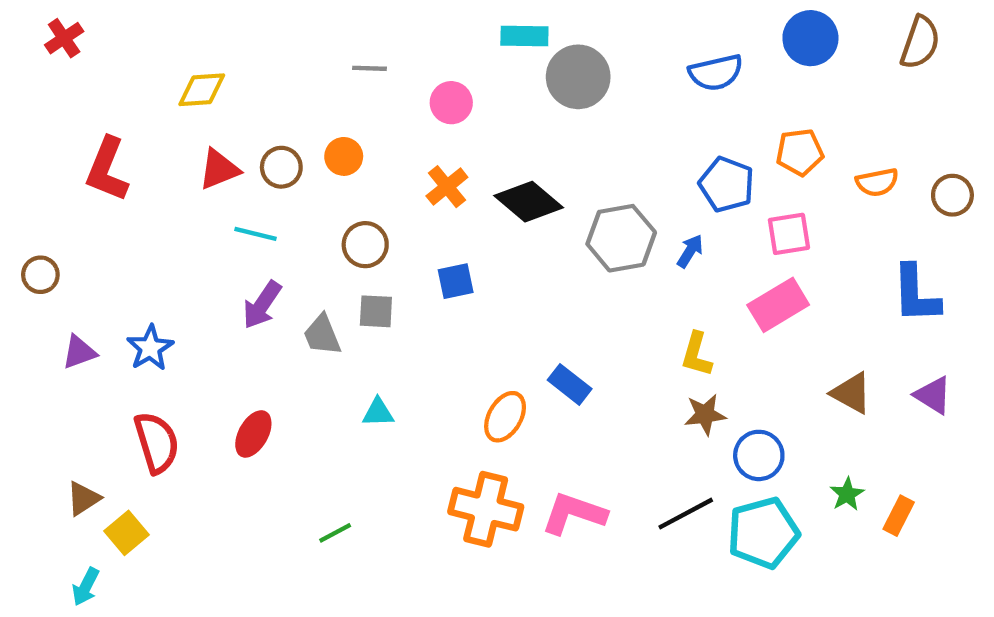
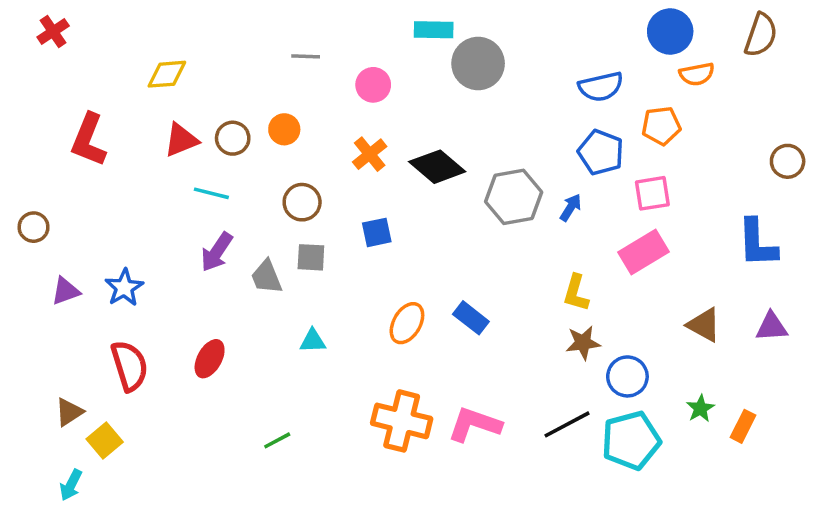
blue semicircle: (716, 73) -> (601, 87), moved
orange semicircle: (877, 182) -> (697, 74), moved
purple triangle: (933, 395) -> (772, 327), turned -36
orange ellipse: (505, 417) -> (407, 323), moved

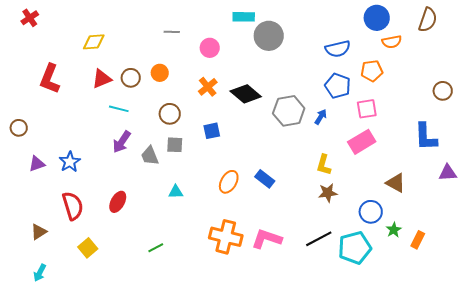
purple triangle: (772, 327) -> (448, 173), moved
blue circle: (627, 376) -> (371, 212), moved
yellow square: (105, 440) -> (88, 248), moved

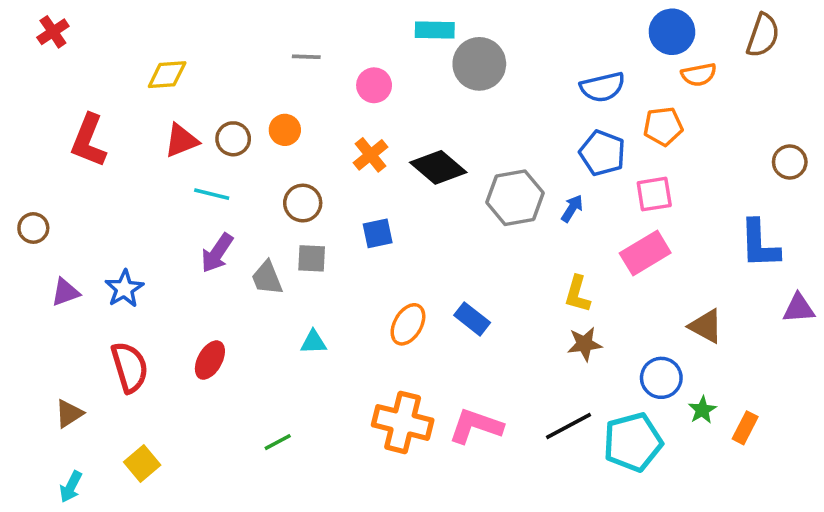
yellow square: (88, 248) -> (142, 463), moved

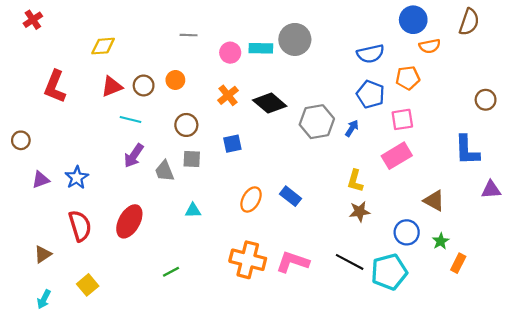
cyan rectangle: (435, 30) -> (261, 48), moved
red ellipse: (210, 360) -> (129, 221), size x1.4
green star: (702, 410) -> (441, 241), moved
black line: (569, 426) -> (350, 262), turned 56

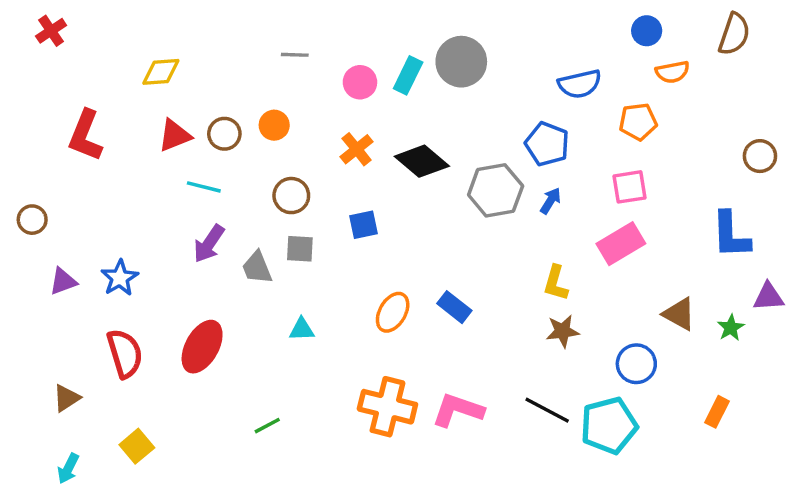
blue circle: (413, 20) -> (647, 31), size x0.7
cyan rectangle: (261, 48) -> (408, 75), turned -65
blue pentagon: (370, 94) -> (547, 144), moved
green star: (441, 241) -> (731, 328), moved

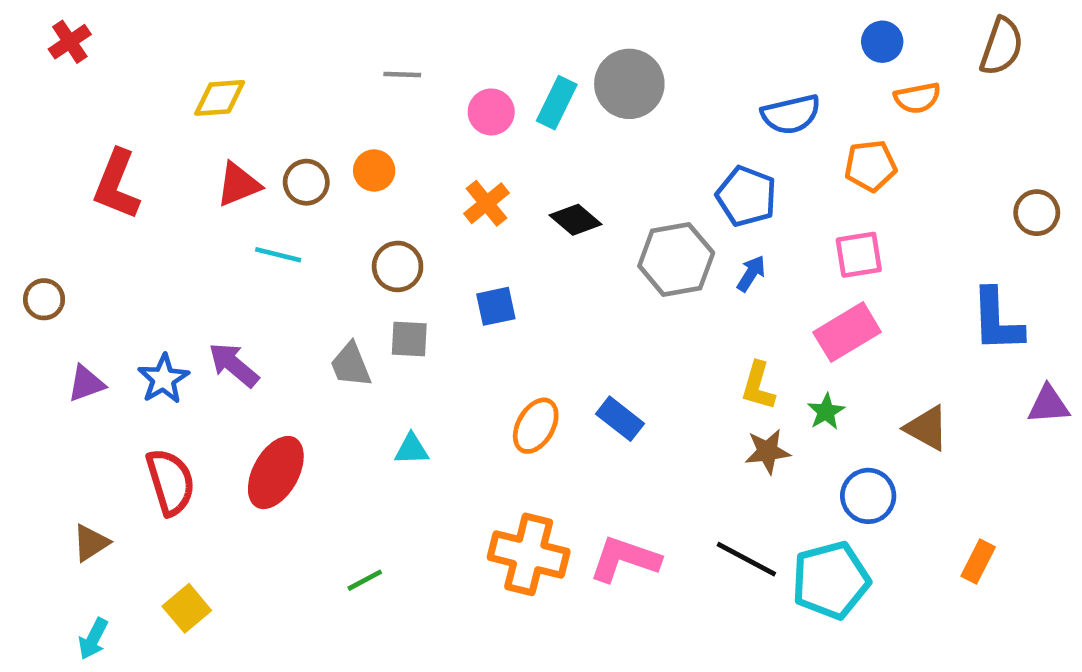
black diamond: (422, 161) -> (575, 220), size x0.7
purple arrow: (209, 244) -> (234, 365), moved, turned 96
green star: (731, 328) -> (826, 412), moved

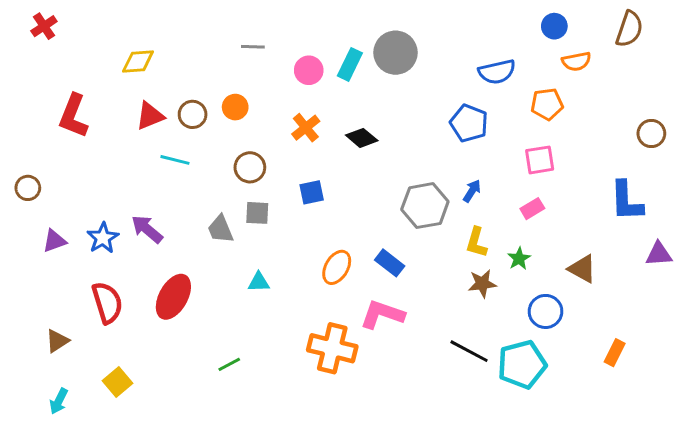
gray hexagon: (676, 259) -> (425, 206), moved
blue arrow: (751, 274) -> (472, 191), moved
pink rectangle: (847, 332) -> (532, 209), size x0.6
pink L-shape: (625, 559) -> (382, 314), moved

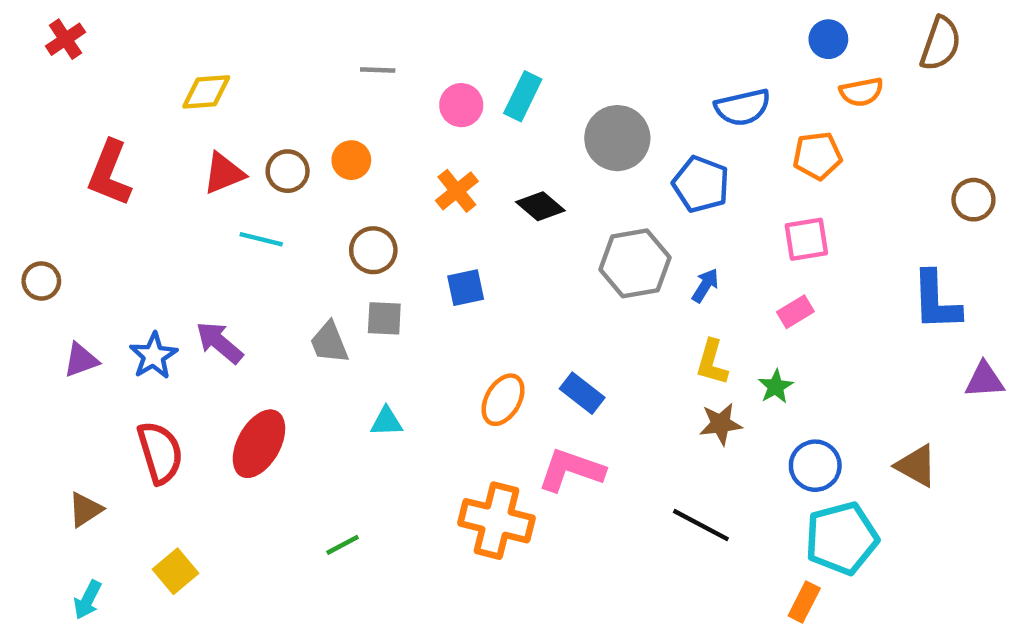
gray circle: (395, 53) -> (617, 138), moved
gray hexagon: (425, 206) -> (635, 263), moved
brown triangle: (582, 269) -> (916, 466), moved
orange rectangle: (615, 353) -> (804, 602), moved
cyan pentagon: (522, 364) -> (842, 538), moved

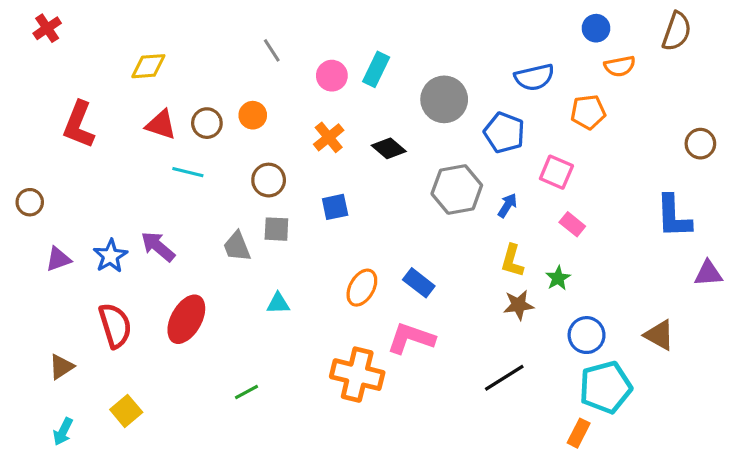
gray line: (378, 70) -> (272, 50), turned 55
red triangle: (224, 173) -> (161, 125), turned 40
pink square: (806, 239) -> (556, 172), moved, turned 32
pink rectangle: (795, 312) -> (572, 224), turned 70
black line: (701, 525) -> (504, 378), turned -60

